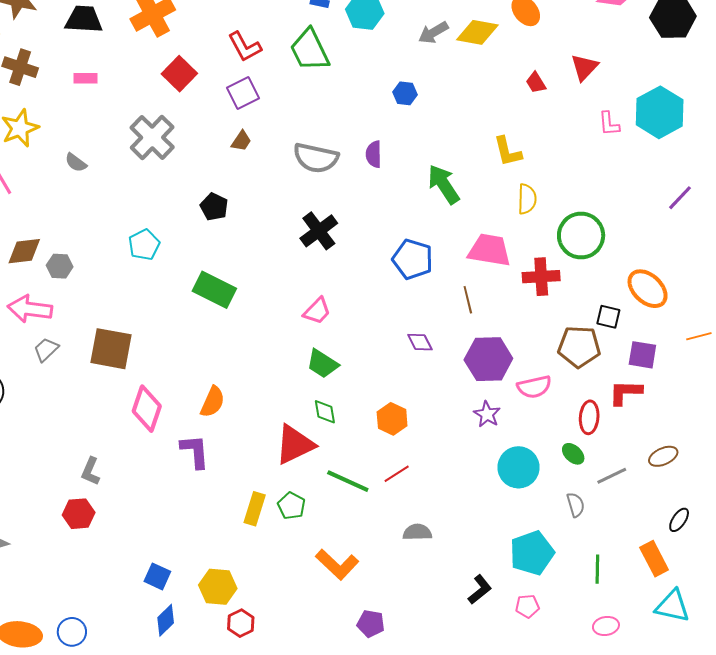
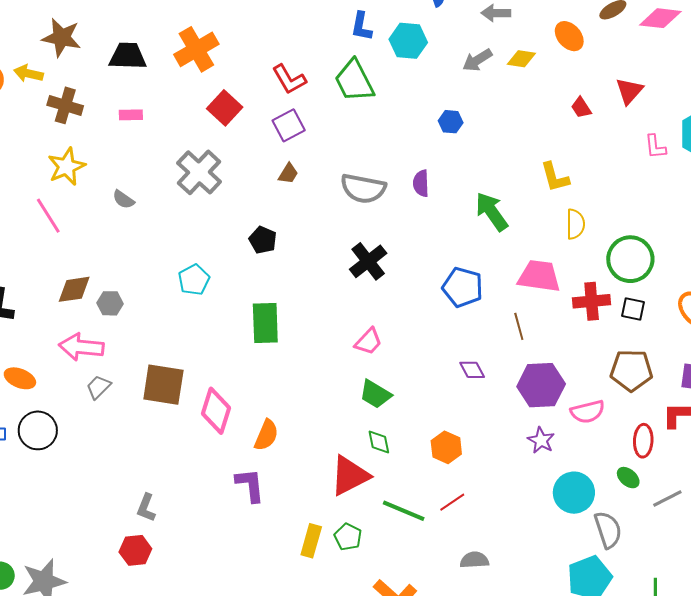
yellow diamond: (477, 32) -> (521, 59), size x0.7
green rectangle: (214, 290) -> (265, 323), turned 63
black square: (608, 317) -> (633, 309), moved
pink diamond: (147, 409) -> (216, 411), moved
gray semicircle: (576, 505) -> (608, 530), moved, size x1.5

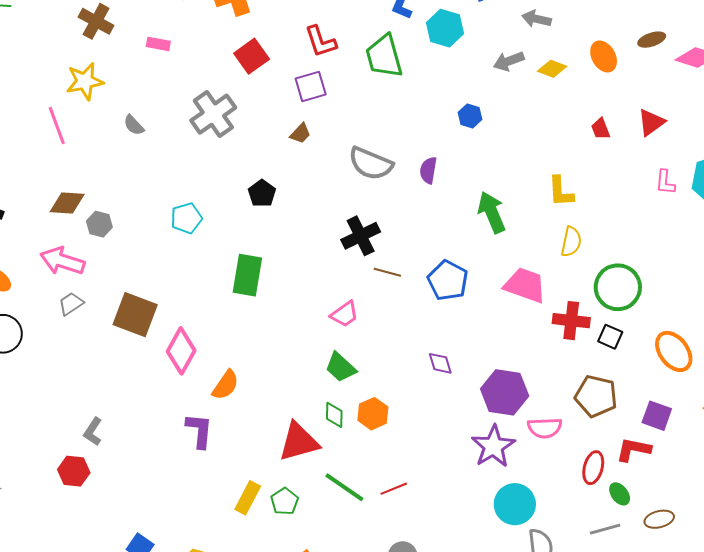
brown line: (519, 326) -> (387, 272), moved, turned -72
purple star: (541, 440) -> (493, 446), size x1.6
orange hexagon: (446, 447) -> (373, 414), moved
green ellipse: (628, 478) -> (620, 494), moved

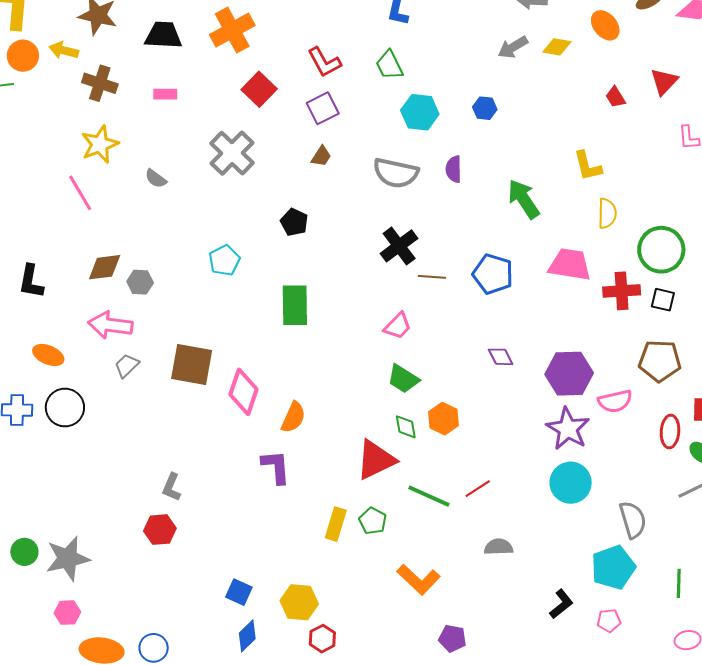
cyan hexagon: (445, 28) -> (420, 112), moved
green trapezoid: (384, 56) -> (389, 65), size x0.7
cyan circle: (515, 504) -> (571, 483), moved

